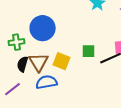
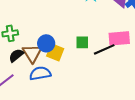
blue circle: (43, 28) -> (46, 43), moved, size x0.7
black semicircle: (23, 64) -> (16, 55), turned 35

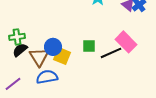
pink rectangle: (119, 38) -> (126, 42), turned 50
black semicircle: (16, 55) -> (20, 50), moved

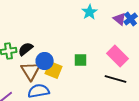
black semicircle: (20, 50) -> (26, 49), moved
black line: (111, 53) -> (116, 79), moved, turned 40

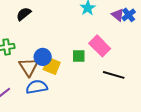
black semicircle: (26, 49) -> (24, 14), moved
pink rectangle: (118, 56) -> (100, 46), moved

